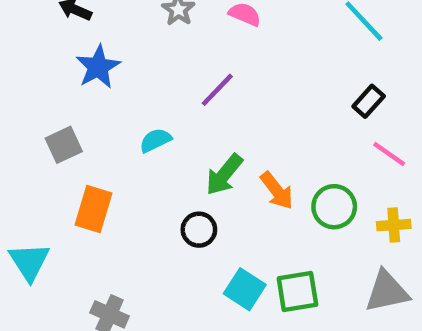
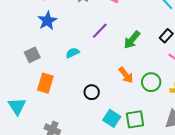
green arrow: (224, 175) -> (132, 40), moved

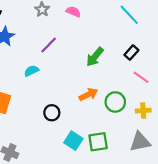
purple line: (100, 31) -> (49, 45), moved
orange arrow: (126, 75) -> (88, 94), turned -78

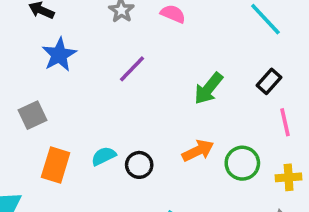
cyan semicircle: (31, 71) -> (104, 156), moved
pink line: (141, 77) -> (285, 122), turned 42
black circle: (52, 113) -> (139, 165), moved

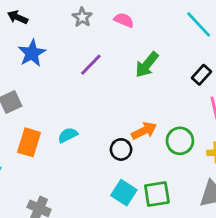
green arrow: (209, 88) -> (147, 65), moved
black circle: (139, 165) -> (121, 149), moved

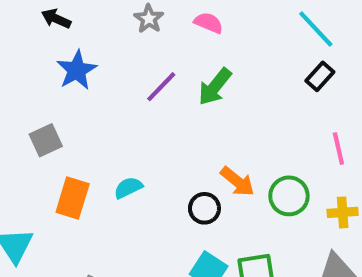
green arrow: (147, 65) -> (215, 87), moved
black rectangle: (201, 75) -> (320, 76), moved
orange arrow: (144, 131) -> (237, 182), turned 65

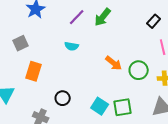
black rectangle: (320, 76) -> (154, 21), moved
cyan semicircle: (128, 188) -> (72, 46), moved, turned -144
black circle: (204, 208) -> (63, 98), moved

